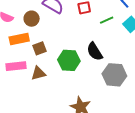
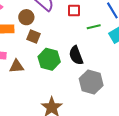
brown circle: (32, 19) -> (26, 17), moved
brown square: (40, 48) -> (33, 37), moved, turned 32

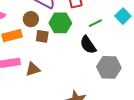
green line: (94, 27) -> (95, 23), moved
green hexagon: (49, 59) -> (60, 23), moved

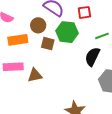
black semicircle: (88, 45) -> (92, 57), turned 54

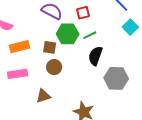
brown circle: (38, 25) -> (54, 67), moved
green line: (102, 36) -> (90, 35), moved
brown triangle: (35, 75) -> (43, 96), moved

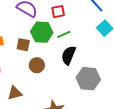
brown circle: (54, 67) -> (37, 65), moved

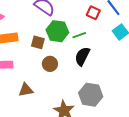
red square: (58, 12) -> (93, 13), moved, turned 32
gray hexagon: (88, 79) -> (91, 95), moved

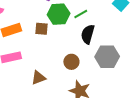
brown circle: (50, 64) -> (71, 62), moved
gray hexagon: (91, 95) -> (107, 57), moved

